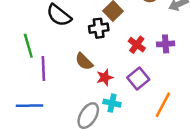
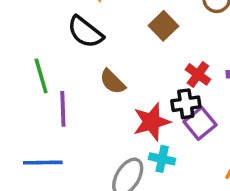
black cross: (99, 28) -> (186, 104), moved
brown semicircle: (84, 62) -> (113, 82), moved
red star: (105, 77) -> (152, 122), size x1.5

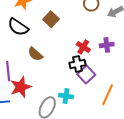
brown square: (163, 26) -> (51, 19), moved
red star: (152, 122) -> (21, 87), moved

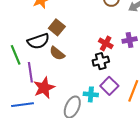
brown square: (51, 19) -> (57, 27), moved
black semicircle: (18, 27) -> (38, 41), moved, turned -50
purple square: (86, 75) -> (109, 86), moved

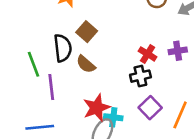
black semicircle: (38, 41) -> (63, 48), turned -80
red star: (44, 88) -> (97, 108), moved
cyan cross: (91, 94) -> (113, 117), moved

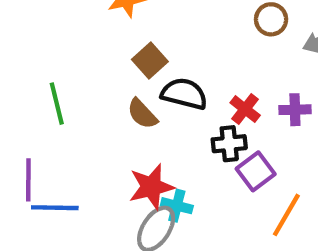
black semicircle: (63, 48) -> (184, 94), moved, turned -76
purple line: (51, 87) -> (28, 180), moved
purple square: (150, 108) -> (256, 171), moved

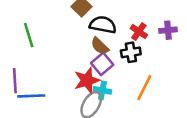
brown semicircle: (142, 114) -> (100, 46), moved
purple square: (256, 171) -> (102, 64), moved
orange line: (286, 215) -> (144, 88), moved

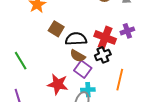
red cross: (139, 32) -> (105, 37), size x1.5
red star: (87, 80) -> (58, 84), moved, turned -30

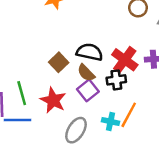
brown square: (56, 29) -> (59, 62), moved
green line: (21, 61) -> (22, 93), moved
cyan cross: (88, 90) -> (111, 122), moved

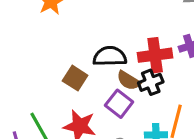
red cross: (125, 60) -> (155, 55), turned -30
brown semicircle: (86, 73) -> (129, 81), moved

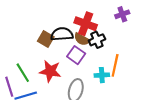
red cross: (155, 55) -> (86, 24), moved, turned 30
black semicircle: (110, 56) -> (62, 34), moved

